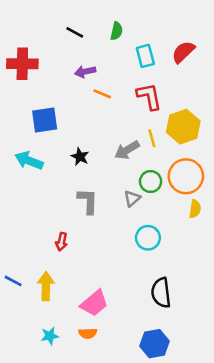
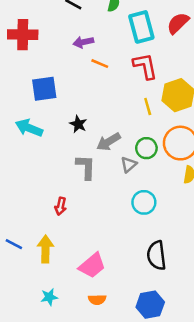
cyan rectangle: (145, 56) -> (141, 27), size x1.4
gray arrow: (127, 150) -> (109, 142), moved
orange semicircle: (88, 333) -> (97, 300), moved

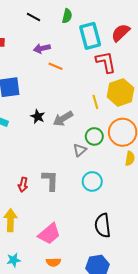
red L-shape: (145, 66) -> (106, 62), moved
gray arrow: (109, 142) -> (63, 119), moved
gray L-shape: (86, 167) -> (50, 180), moved

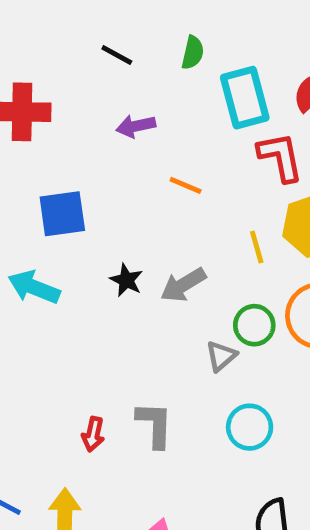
orange line: (56, 66) -> (186, 185), moved

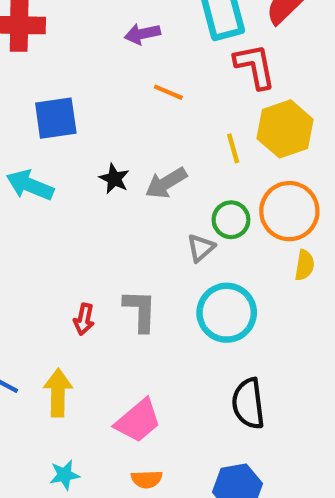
purple arrow: (136, 126) -> (142, 34), moved
cyan circle: (250, 427) -> (227, 313), size x1.4

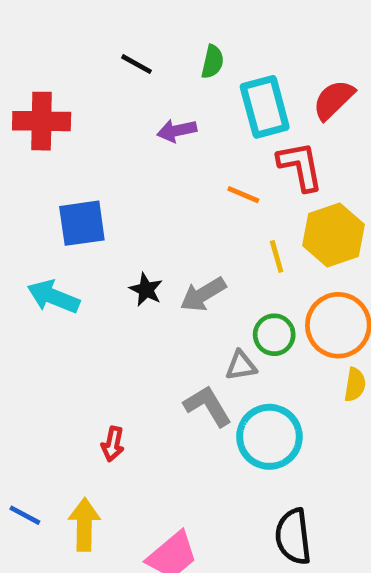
orange line: (168, 92) -> (243, 195), moved
gray triangle: (201, 248) -> (241, 366), turned 32
gray L-shape: (140, 311) -> (208, 406), moved, turned -33

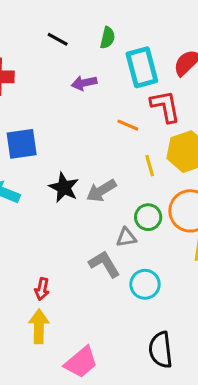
black star: (146, 290) -> (64, 188), size x1.4
cyan circle: (269, 437) -> (145, 284), size x0.7
yellow arrow: (84, 525) -> (39, 326), moved

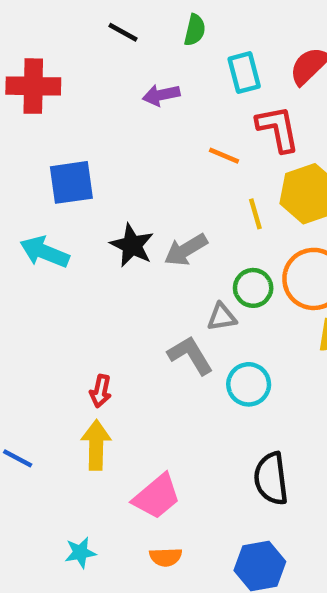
cyan rectangle: (142, 67) -> (244, 73), size x0.7

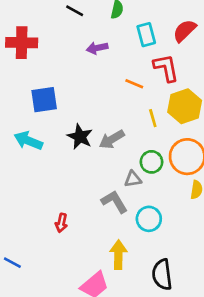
yellow arrow: (96, 445) -> (118, 255), moved

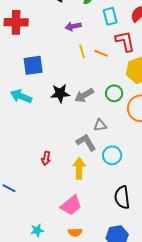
yellow line: (153, 118) -> (82, 51), moved
black star: (80, 137) -> (60, 93), turned -30
green circle: (151, 162) -> (114, 93), moved
yellow arrow: (118, 255) -> (79, 168), moved

